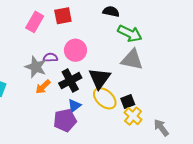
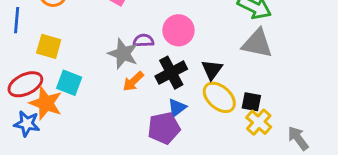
black triangle: (100, 78) -> (212, 70), size x0.7
black square: (128, 101) -> (251, 102), turned 32

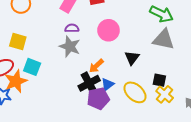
purple semicircle: (143, 41) -> (72, 28), moved
black cross: (171, 73) -> (89, 83), moved
orange arrow: (133, 81) -> (96, 66), moved
yellow ellipse: (219, 97) -> (135, 92), moved
orange star: (46, 103) -> (16, 81), turned 30

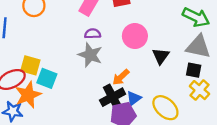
yellow square: (18, 41) -> (30, 65), moved
black triangle: (132, 58) -> (161, 56), moved
black square: (159, 80) -> (194, 70), moved
yellow cross: (165, 94) -> (199, 90), moved

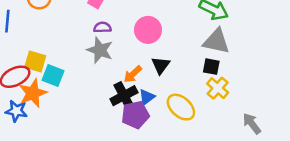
black triangle: (161, 56) -> (161, 65), moved

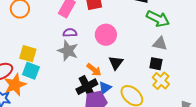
gray triangle: (216, 41) -> (160, 44), size x0.7
yellow square: (35, 62) -> (28, 54), moved
orange arrow: (133, 74) -> (94, 70), turned -98

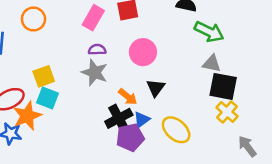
yellow square: (28, 54) -> (44, 76), turned -36
black square: (156, 64) -> (223, 86), moved, size x1.6
yellow cross: (161, 81) -> (227, 112), moved

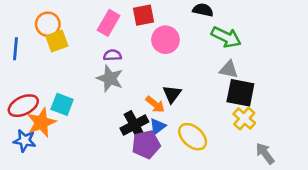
pink circle: (143, 52) -> (165, 40), moved
yellow square: (44, 76) -> (57, 41), moved
orange arrow: (128, 97) -> (155, 104), moved

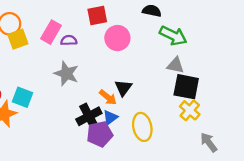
pink rectangle: (109, 23) -> (51, 32), moved
purple semicircle: (112, 55) -> (69, 40), moved
yellow ellipse: (193, 137) -> (142, 127), turned 36

